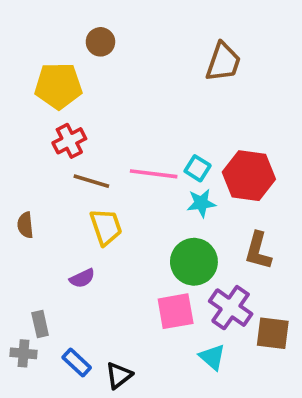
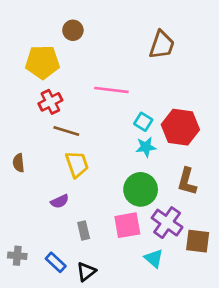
pink line: (154, 174) -> (111, 90), moved
gray rectangle: (40, 324) -> (84, 231), moved

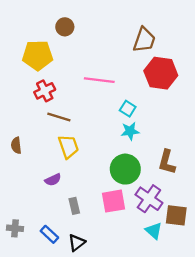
red hexagon: (180, 127) -> (161, 73), moved
cyan triangle: (154, 258) -> (154, 231), moved

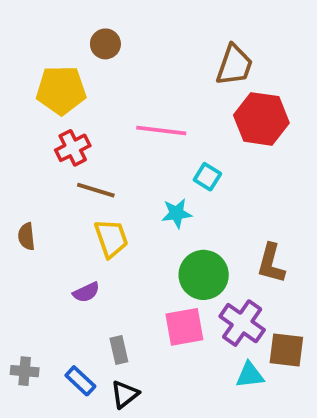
cyan star: (130, 131) -> (177, 213), moved
gray rectangle: (74, 206) -> (119, 350), moved
cyan triangle: (154, 231) -> (250, 375), turned -48

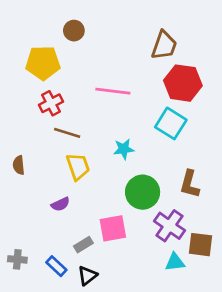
cyan square: (207, 177) -> (171, 123), moved, size x1.6
pink square: (184, 327) -> (113, 228), moved
gray rectangle: (119, 350) -> (83, 245), turned 72

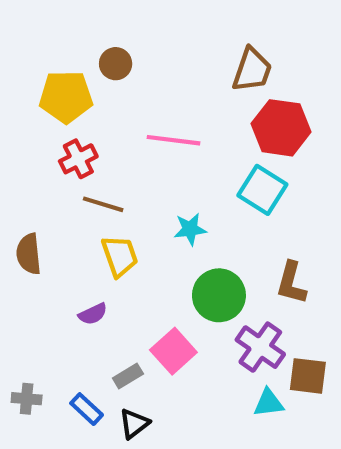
brown circle: (74, 31) -> (116, 64), moved
brown semicircle: (19, 165) -> (29, 254), size x1.4
pink square: (113, 228) -> (173, 351), turned -32

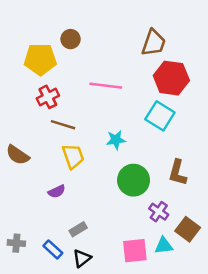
brown semicircle: (29, 254) -> (18, 155), turned -50
purple cross: (260, 347) -> (159, 212), size x0.7
pink square: (173, 351) -> (135, 251), moved, turned 36
brown square: (308, 376) -> (188, 229), turned 30

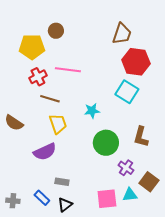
pink line: (106, 86) -> (68, 70), moved
purple semicircle: (57, 191) -> (45, 152), size x1.6
gray rectangle: (78, 229) -> (62, 182), turned 40
gray cross: (16, 243) -> (13, 201), moved

